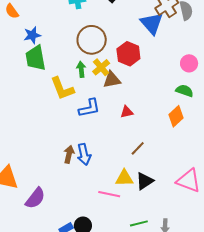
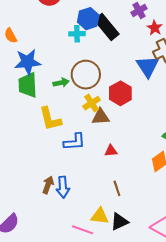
blue star: (32, 35) -> (28, 62), size x1.5
green arrow: (81, 69) -> (61, 83), moved, turned 77
brown line: (138, 148) -> (117, 188), turned -70

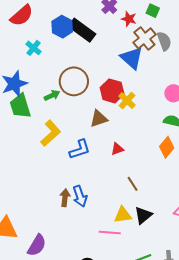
cyan cross: (77, 34) -> (33, 48), moved, turned -35
yellow cross: (92, 103) -> (127, 100), moved
yellow L-shape: (50, 119) -> (51, 133), turned -104

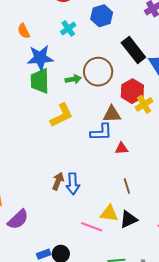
black rectangle: (82, 30) -> (133, 50), moved
blue L-shape: (80, 149) -> (101, 132), moved

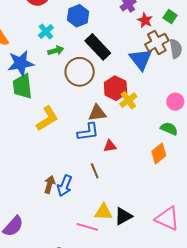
black rectangle: (133, 50) -> (98, 47), moved
green arrow: (73, 79) -> (56, 51), moved
blue arrow: (73, 184) -> (65, 186), turned 30
brown line: (127, 186) -> (95, 171), moved

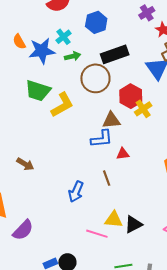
black rectangle: (98, 47) -> (115, 54), turned -68
blue star: (21, 63) -> (42, 51), moved
green trapezoid: (22, 86) -> (38, 91), turned -68
yellow L-shape: (47, 119) -> (62, 105), moved
brown arrow: (50, 185) -> (25, 164), moved, turned 102

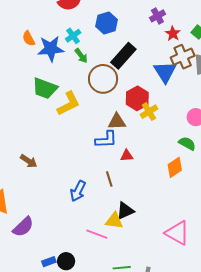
black rectangle: (115, 54) -> (123, 56), turned -32
green arrow: (73, 56) -> (81, 56), turned 63
black triangle: (133, 224) -> (125, 211), moved

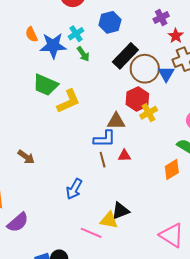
blue triangle: (165, 72) -> (166, 74), size x0.7
brown circle: (103, 79) -> (145, 69), moved
brown line: (109, 179) -> (103, 160), moved

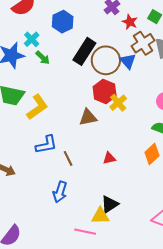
blue L-shape: (104, 139) -> (46, 145), moved
red triangle: (124, 156) -> (109, 158), moved
brown line: (103, 160) -> (68, 158), moved

